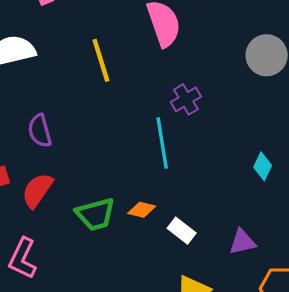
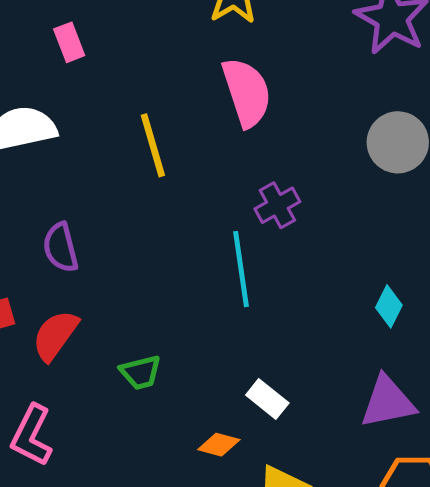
orange diamond: (142, 210) -> (219, 445), moved
green trapezoid: (95, 214) -> (141, 372), size x0.7
purple triangle: (242, 242) -> (388, 402), moved, size x1.4

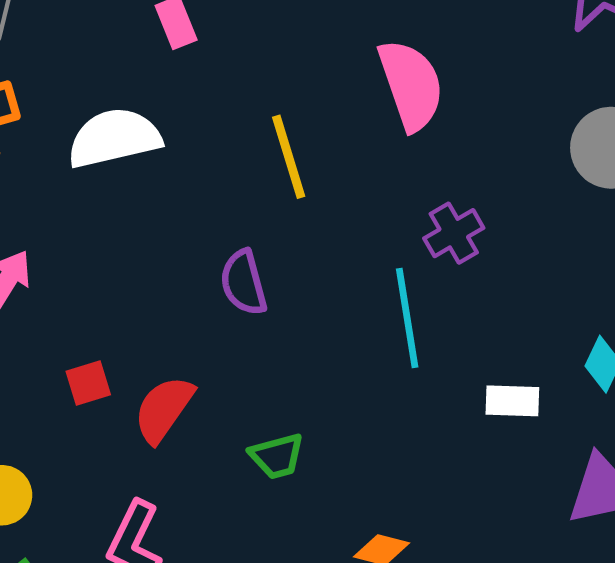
purple semicircle: (61, 247) -> (243, 283), moved
white rectangle: (267, 399) -> (512, 401), moved, turned -36

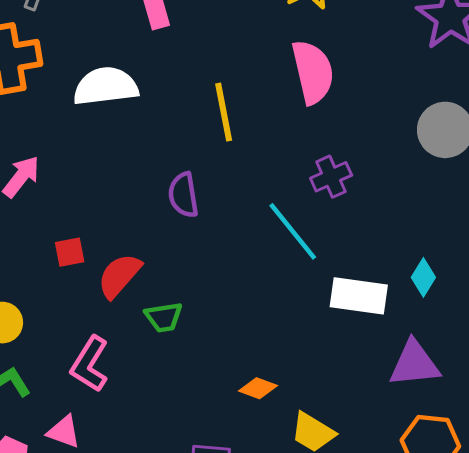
cyan line: (407, 318) -> (293, 231), turned -36
white rectangle: (512, 401) -> (359, 296), size x1.5
green trapezoid: (277, 456) -> (164, 317), moved

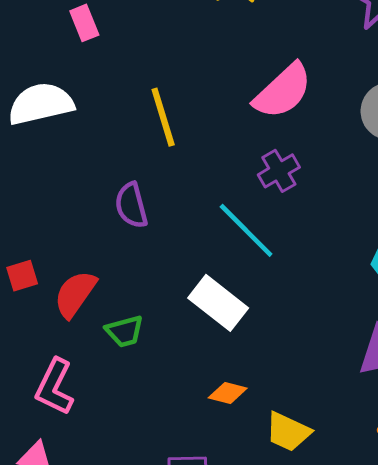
pink semicircle: (313, 72) -> (283, 91), moved, turned 66
white rectangle: (359, 296) -> (218, 303), moved, turned 36

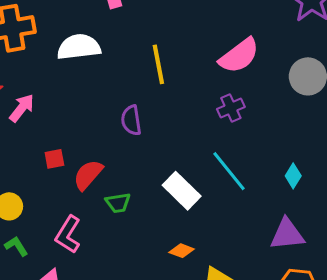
cyan line: (246, 230) -> (229, 171), moved

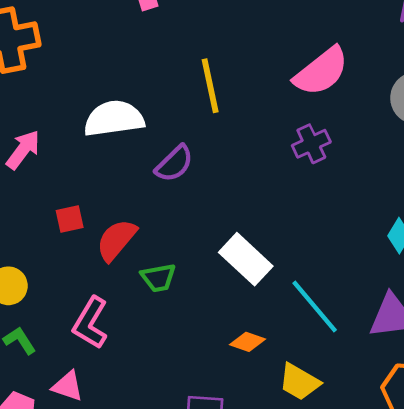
white semicircle: (79, 47) -> (114, 119), moved
purple semicircle: (131, 120) -> (174, 164), turned -124
cyan line: (229, 171) -> (315, 307), moved

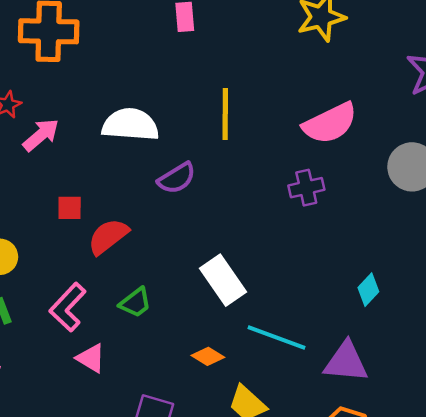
green trapezoid: (158, 278) -> (135, 303), moved, turned -40
cyan line: (315, 307) -> (277, 337), turned -42
pink triangle: (68, 386) -> (91, 358), moved

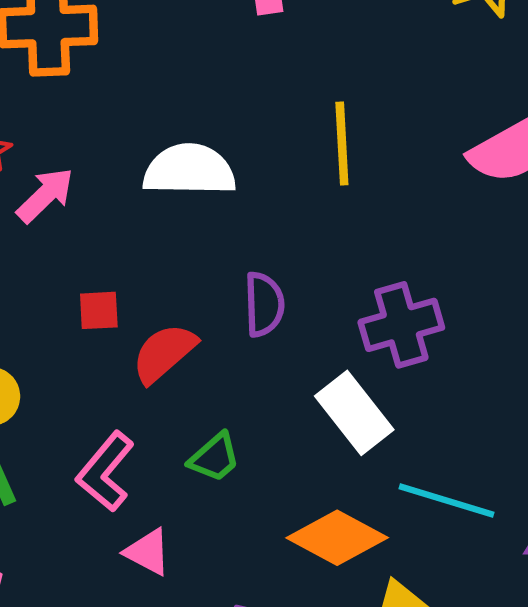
purple semicircle: (177, 178) -> (264, 304), moved, turned -57
purple cross: (306, 188) -> (401, 325), moved, size x1.4
orange diamond: (208, 356) -> (337, 538), size x1.8

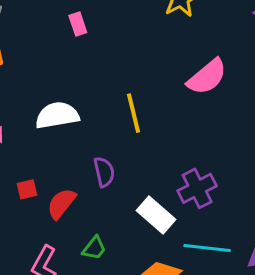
yellow line: (342, 143) -> (134, 113), moved
purple cross: (401, 325) -> (197, 188), moved

